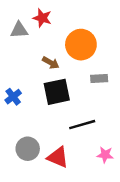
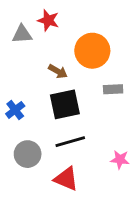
black line: (82, 125) -> (70, 142), moved
gray circle: (28, 149) -> (28, 154), moved
pink star: (105, 155) -> (120, 160), moved

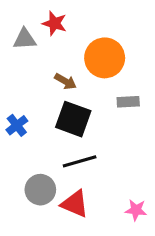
black square: (65, 104) -> (73, 119), turned 32
gray circle: (28, 154) -> (40, 190), moved
pink star: (120, 160) -> (136, 210), moved

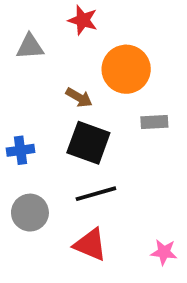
red star: (54, 23) -> (83, 20), moved
blue cross: (17, 125) -> (21, 150), turned 30
gray circle: (40, 190) -> (30, 213), moved

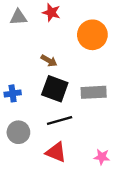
gray triangle: (30, 47) -> (18, 17), moved
orange circle: (126, 69) -> (92, 35), moved
gray rectangle: (154, 122) -> (94, 92), moved, size x1.5

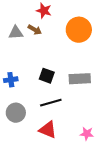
gray triangle: (18, 17) -> (16, 33), moved
brown arrow: (49, 61) -> (35, 30), moved
black square: (55, 89) -> (47, 76), size x0.7

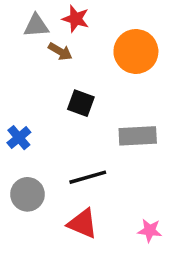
gray triangle: (16, 33) -> (36, 26), moved
black square: (47, 76) -> (81, 103), moved
blue cross: (11, 80) -> (19, 138), turned -32

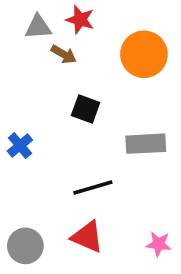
gray circle: (27, 194) -> (25, 246), moved

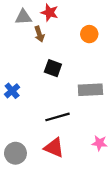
brown arrow: (64, 54) -> (39, 34), turned 42
orange circle: (144, 54) -> (89, 34), size x0.6
pink star: (159, 244) -> (99, 143), moved

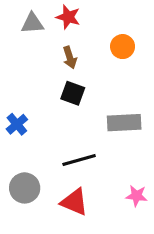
brown arrow: (39, 34) -> (70, 57), moved
gray circle: (15, 153) -> (25, 188), moved

